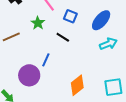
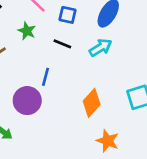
cyan arrow: (108, 44) -> (101, 48), moved

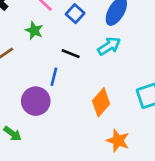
blue square: (68, 15) -> (75, 14), turned 30
black line: (62, 44) -> (71, 54), moved

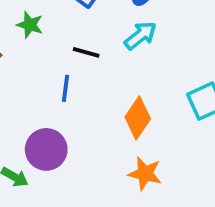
purple circle: (36, 101) -> (46, 149), moved
orange star: (118, 141) -> (145, 174), moved

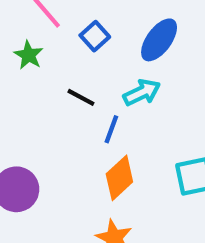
blue line: (65, 88) -> (111, 129), moved

